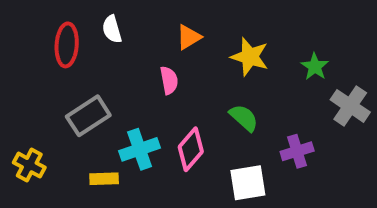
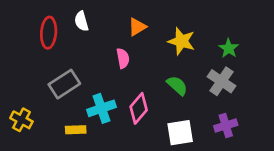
gray cross: (350, 106) -> (221, 81), moved
purple cross: (297, 151) -> (226, 126), moved

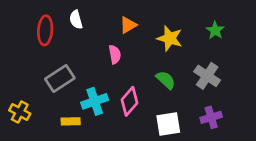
green star: (229, 48) -> (215, 30), moved

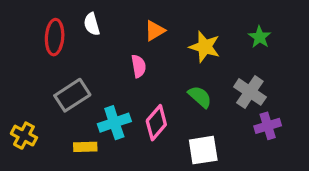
purple cross: (211, 117) -> (268, 126), moved

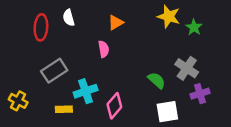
yellow star: (205, 47) -> (169, 17), moved
green semicircle: (200, 97) -> (157, 80), moved
pink diamond: (156, 123) -> (114, 106), moved
white square: (203, 150) -> (167, 112), moved

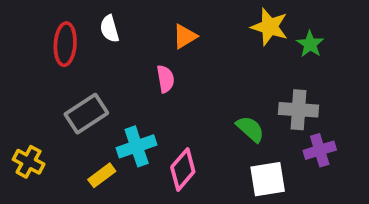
gray cross: (187, 68) -> (299, 110), turned -30
yellow rectangle: (64, 109) -> (102, 175), turned -35

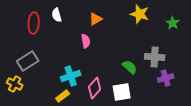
green star: (310, 44) -> (173, 23), moved
gray rectangle: (86, 114) -> (28, 61), moved
yellow rectangle: (102, 175) -> (63, 96), moved
white square: (268, 179) -> (122, 92), moved

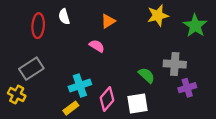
yellow star: (140, 14) -> (158, 15), turned -30
green star: (173, 23) -> (195, 26), size x1.5
pink semicircle: (86, 41) -> (97, 46), turned -48

